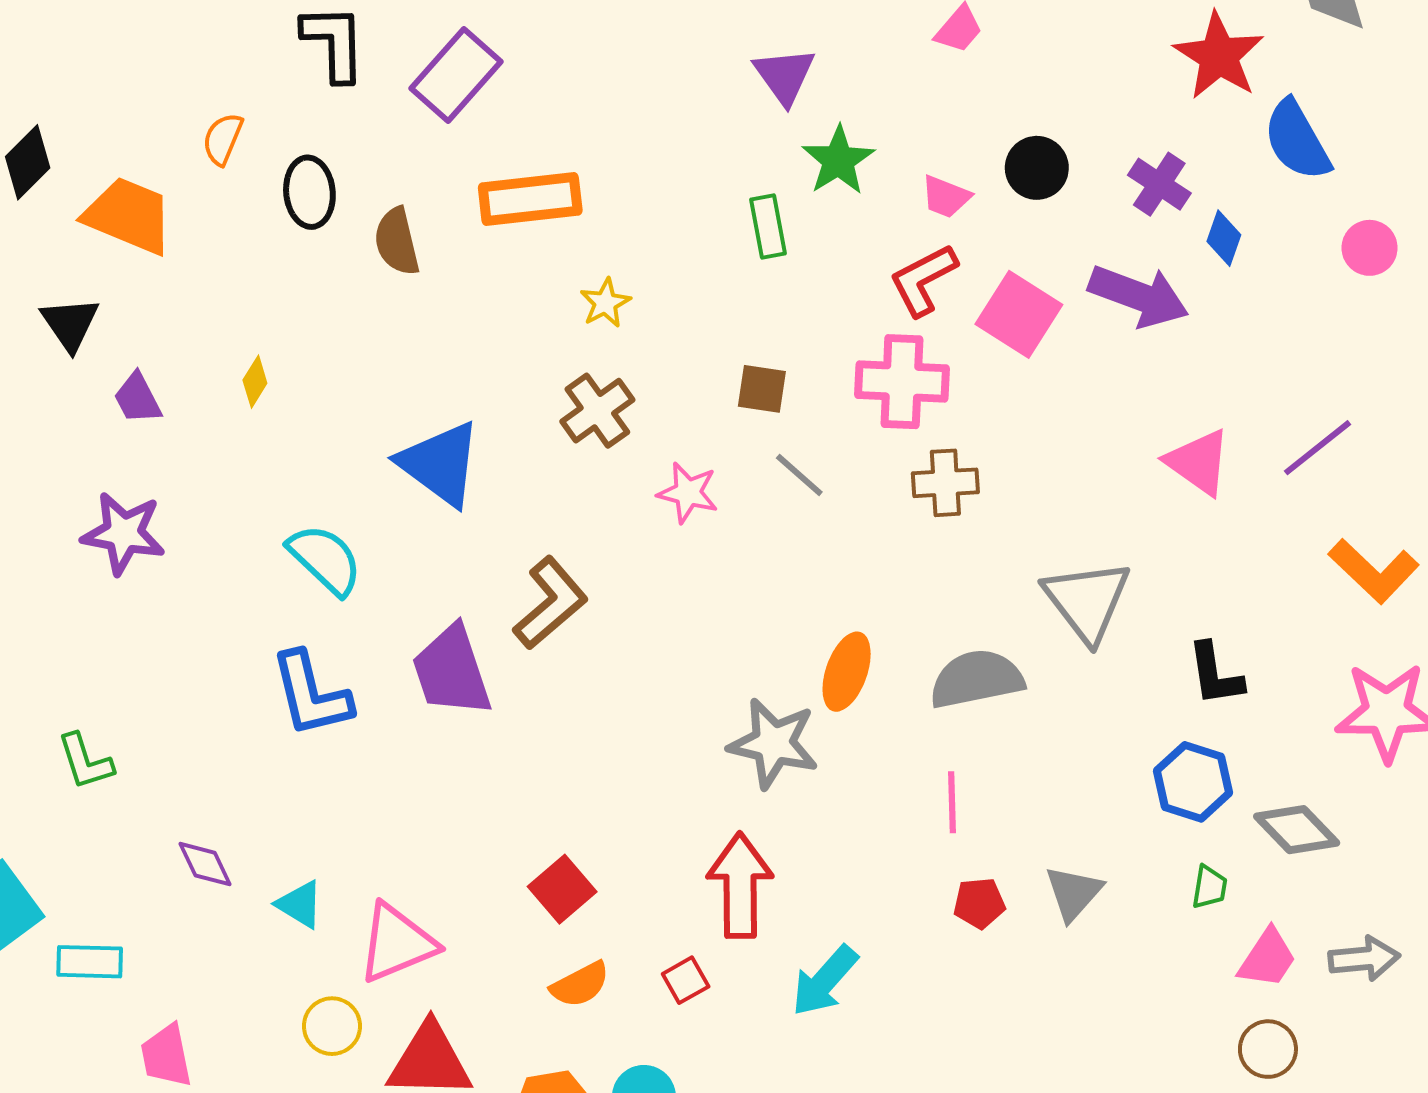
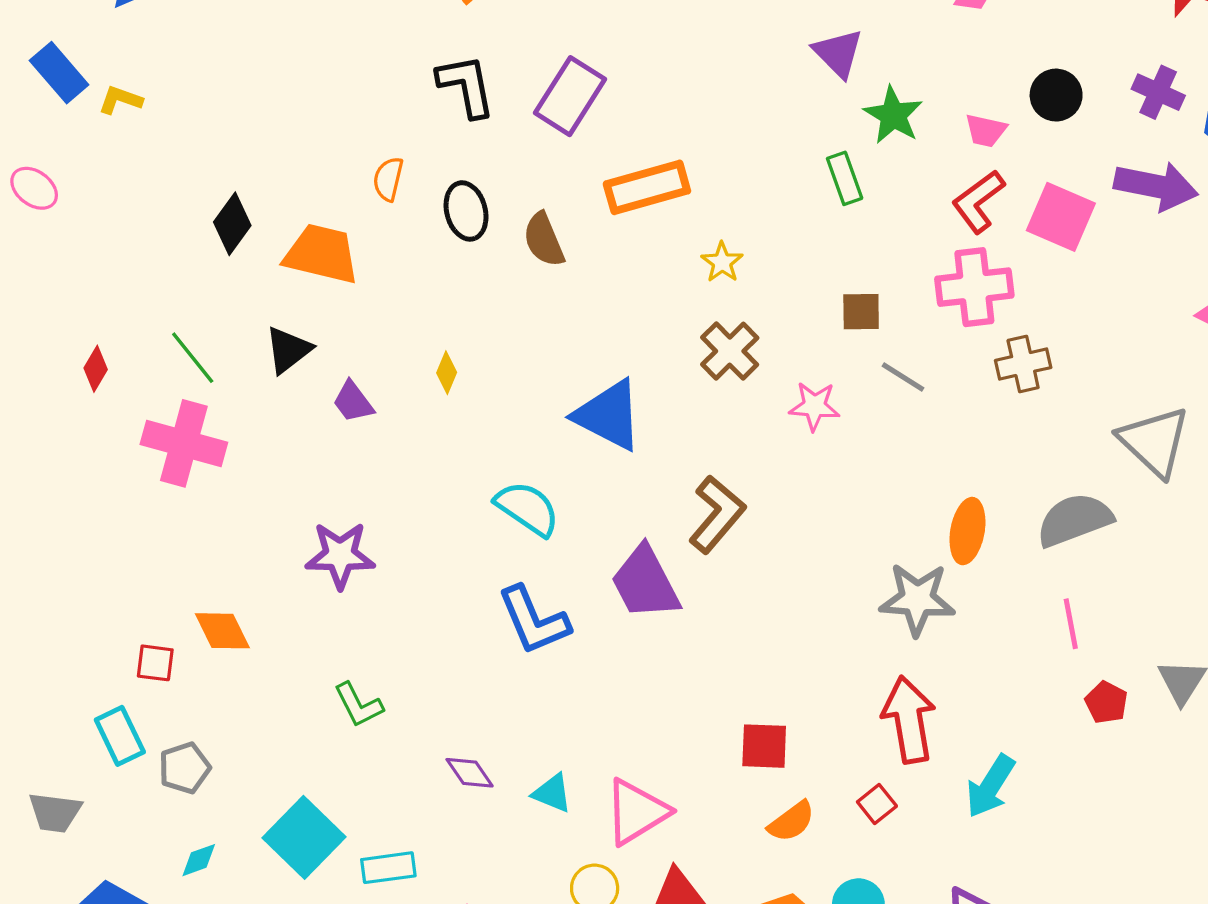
black triangle: (70, 324) -> (288, 350), turned 36
purple star: (123, 533) -> (340, 555), moved
red square: (562, 889) -> (764, 746), turned -38
red pentagon: (979, 903) -> (1106, 702), turned -30

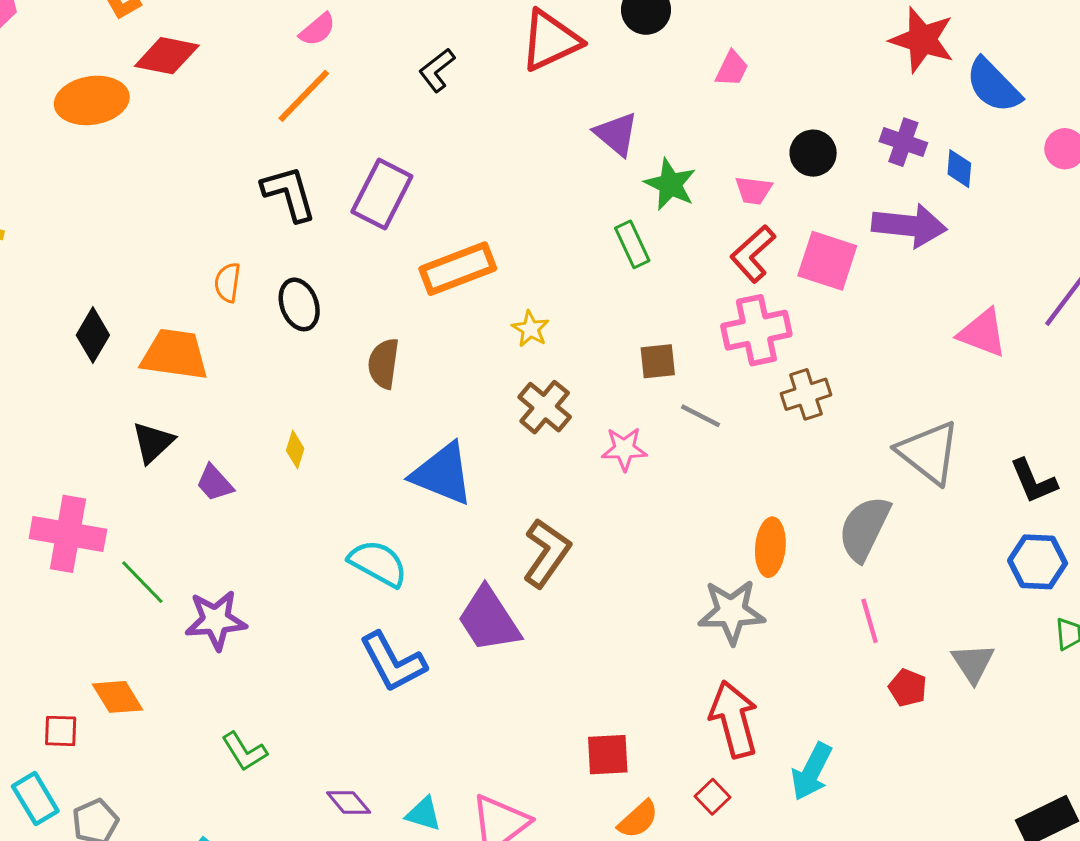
brown semicircle: (544, 240) -> (384, 363), moved, turned 36
green line: (193, 358) -> (142, 582), moved
gray semicircle: (1074, 520) -> (864, 528), turned -38

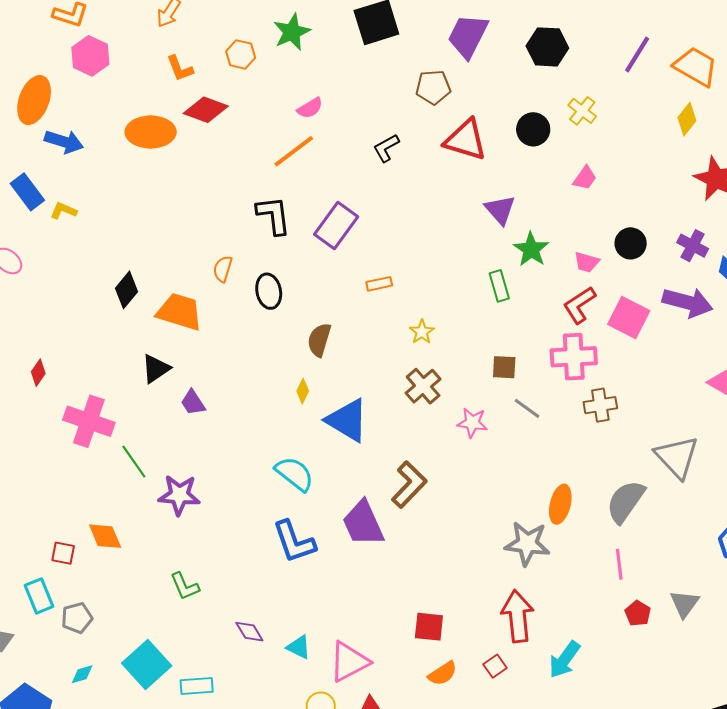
red triangle: (550, 40) -> (466, 140), turned 33
orange rectangle: (458, 269) -> (379, 284), size x0.5
yellow diamond: (295, 450) -> (303, 391), moved

